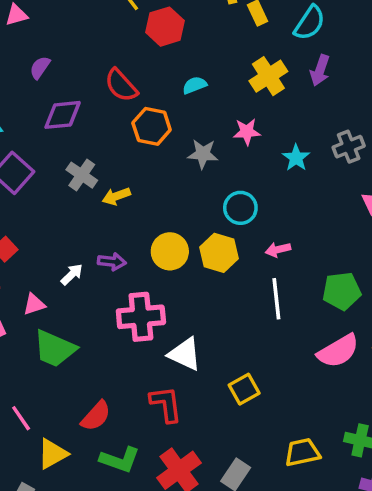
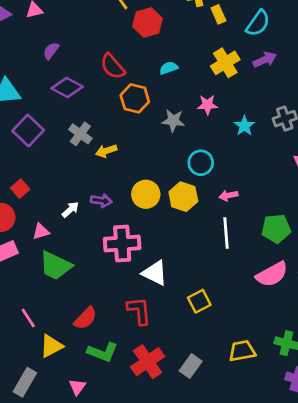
purple arrow: (320, 70) -> (265, 60), turned -135
purple diamond: (62, 115) -> (67, 87), turned 32

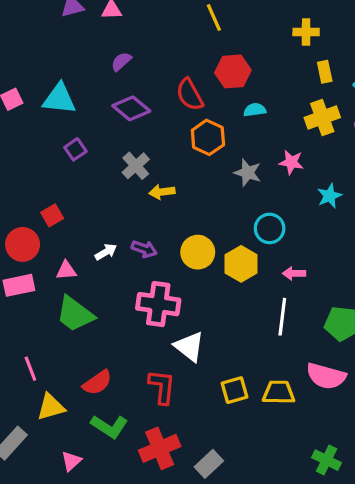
yellow rectangle: (218, 14) -> (325, 72), moved
red hexagon: (147, 22) -> (233, 71), moved
purple square: (28, 131) -> (75, 149), size x0.6
pink semicircle: (272, 274) -> (326, 376), turned 32
yellow trapezoid: (242, 351) -> (279, 392), moved

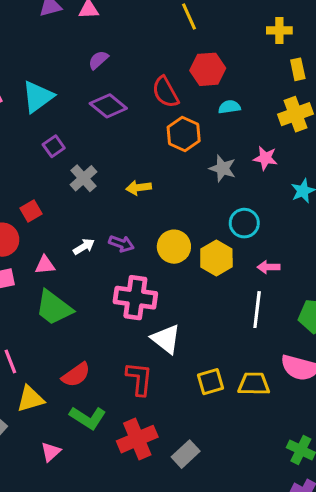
cyan triangle: (59, 99) -> (38, 97), turned -42
gray cross: (136, 166) -> (84, 178), moved

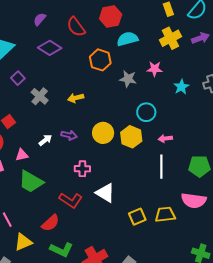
red semicircle: (165, 92) -> (76, 27), moved
cyan semicircle: (229, 107) -> (127, 39), size x1.5
pink cross: (135, 298) -> (82, 169), size x0.6
red L-shape: (139, 379) -> (71, 200), moved, turned 125

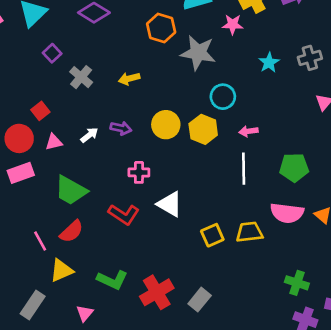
pink star: (155, 69) -> (233, 24), moved
gray star: (128, 79) -> (198, 53), size x1.5
pink triangle: (22, 155) -> (54, 142), moved
red semicircle: (50, 223) -> (71, 231), moved

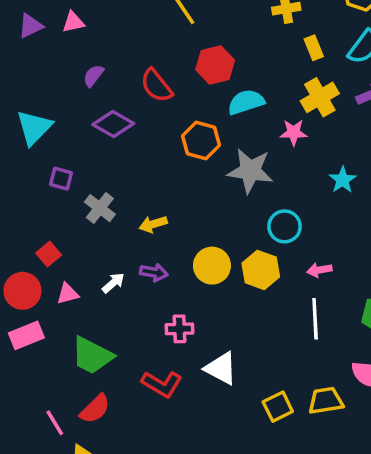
purple square: (52, 53) -> (61, 179), turned -30
yellow arrow: (129, 79) -> (153, 224), moved

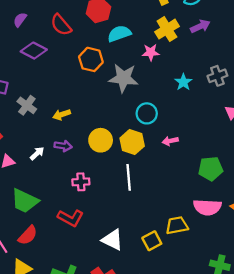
white line: (315, 319) -> (129, 177), moved
white triangle: (221, 368) -> (112, 240), moved
yellow square: (278, 407) -> (152, 241), moved

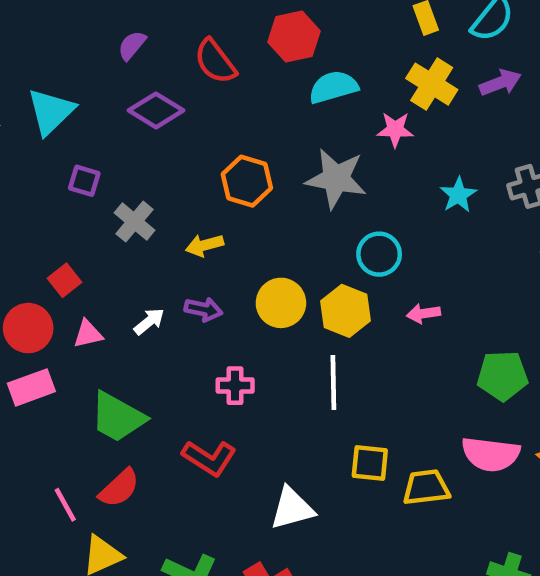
yellow cross: (167, 29) -> (432, 84), turned -30
orange hexagon: (91, 59) -> (247, 181), moved
white triangle: (112, 240) -> (292, 508), turned -45
yellow square: (152, 241) -> (370, 463), moved, turned 30

